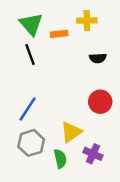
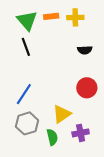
orange rectangle: (59, 34) -> (51, 16), moved
purple cross: (93, 154) -> (81, 133), turned -35

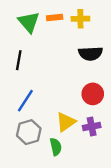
black line: (26, 47) -> (19, 60), moved, turned 30
black semicircle: (85, 50) -> (91, 54), size x1.5
purple cross: (81, 133) -> (92, 126), moved

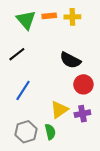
black semicircle: (91, 54) -> (70, 60), moved, turned 30
black line: (19, 60) -> (17, 54), turned 42
gray hexagon: (29, 132) -> (26, 132), moved

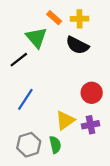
orange rectangle: (49, 16) -> (54, 18), turned 48
green triangle: (26, 20) -> (36, 38), moved
black semicircle: (70, 60) -> (77, 45), moved

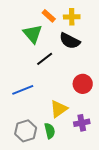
black line: (19, 60) -> (45, 59), moved
blue line: (25, 99) -> (23, 90), turned 35
purple cross: (91, 125) -> (82, 123), moved

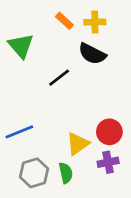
green triangle: (33, 34) -> (21, 46), moved
red circle: (83, 84) -> (109, 132), moved
blue line: (23, 90) -> (19, 132), moved

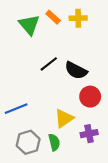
green triangle: (21, 46) -> (29, 25), moved
black semicircle: (92, 54) -> (76, 70), moved
red circle: (109, 132) -> (90, 97), moved

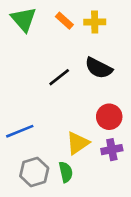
green triangle: (29, 25) -> (24, 19), moved
black semicircle: (76, 70) -> (99, 68), moved
purple cross: (89, 134) -> (112, 150), moved

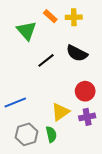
green triangle: (24, 19) -> (27, 31), moved

